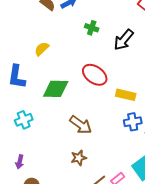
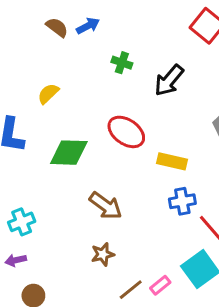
cyan cross: (24, 120) -> (22, 222), moved
purple arrow: (20, 162) -> (16, 260), turned 64

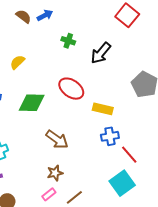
pink rectangle: (160, 285) -> (49, 194), moved

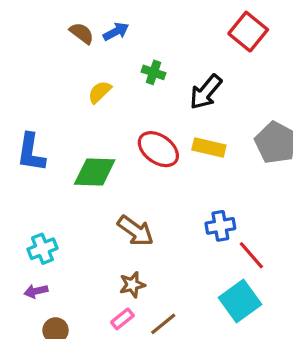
yellow semicircle: (17, 62) -> (100, 92), moved
yellow rectangle: (103, 109) -> (209, 147), moved

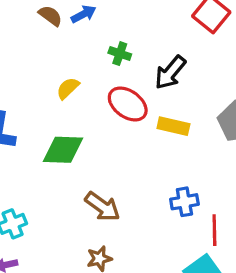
yellow semicircle: (100, 92) -> (68, 88), moved
red ellipse: (158, 149) -> (128, 104), moved
red line: (251, 255) -> (214, 230), turned 40

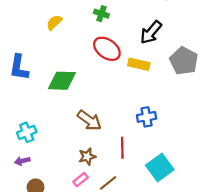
black arrow: (170, 72) -> (151, 32), moved
yellow semicircle: (68, 88) -> (54, 22), moved
red line: (214, 230) -> (122, 148), moved

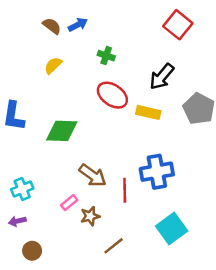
blue cross: (147, 117) -> (157, 172), size x1.5
red line: (122, 148) -> (125, 190), moved
pink rectangle: (81, 180) -> (69, 203), moved

